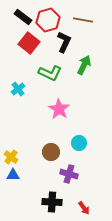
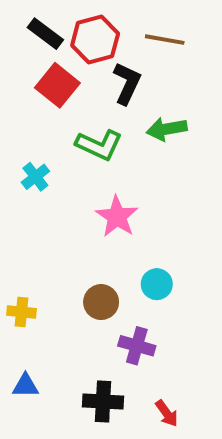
green arrow: (84, 65) -> (167, 129), turned -126
yellow cross: (11, 157) -> (22, 312), turned -32
blue triangle: (13, 175) -> (25, 386), moved

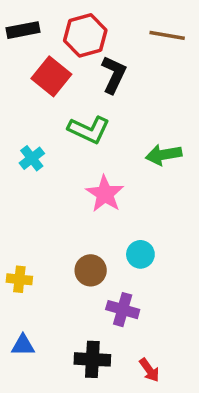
black rectangle: (45, 34) -> (23, 30), moved, turned -48
brown line: (165, 40) -> (167, 35), moved
green arrow: (167, 129) -> (164, 155), moved

